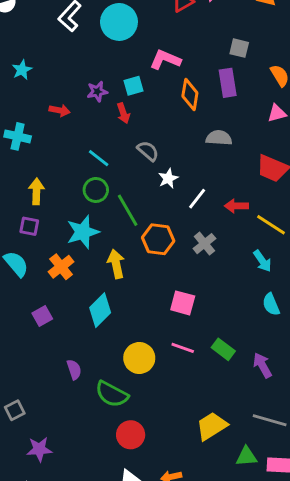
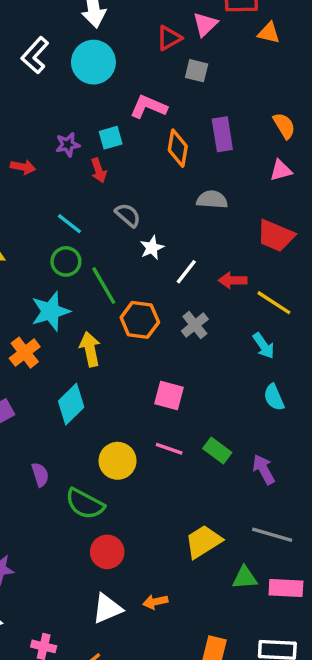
gray square: (239, 48) -> (197, 71), moved

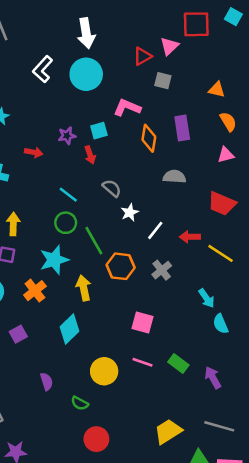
orange triangle: (269, 33) -> (217, 90), moved
cyan arrow: (264, 346) -> (206, 298), moved
green semicircle: (85, 504) -> (80, 403), size x0.6

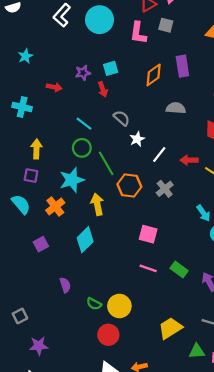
pink L-shape: (127, 108) -> (138, 33), moved, turned -105
orange diamond: (149, 138) -> (154, 75), turned 45
yellow circle: (104, 371) -> (119, 306), moved

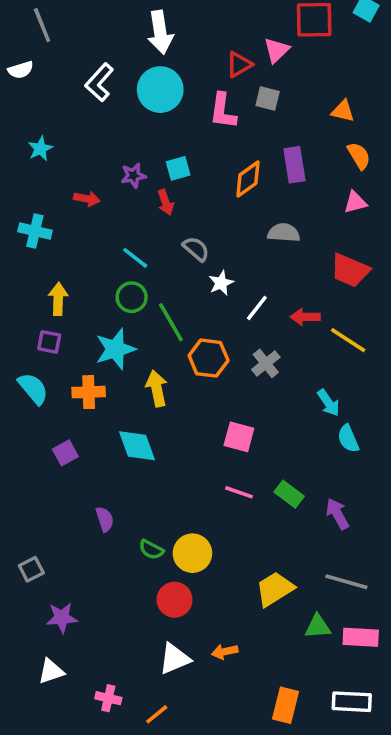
orange cross: (55, 206) -> (89, 392), turned 36
cyan diamond: (85, 240) -> (137, 446), turned -65

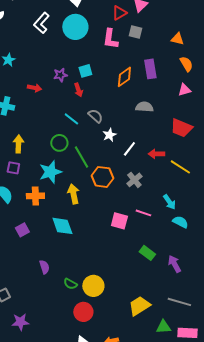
cyan line: (135, 258) -> (71, 119), moved
cyan semicircle: (348, 439) -> (180, 222), turned 140
pink line: (239, 492) -> (143, 213), moved

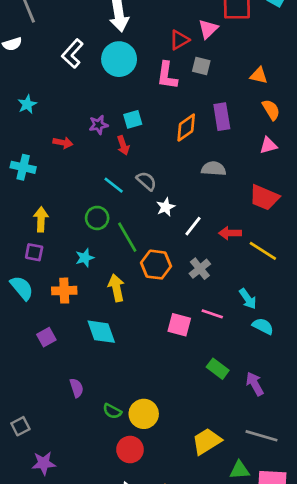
cyan star: (50, 172) -> (85, 258), size x0.6

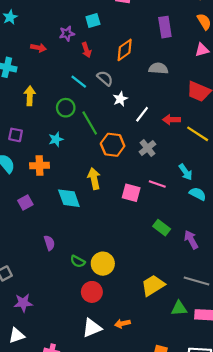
cyan square: (133, 119) -> (93, 20), moved
orange diamond: (186, 128) -> (125, 50), moved
yellow arrow: (41, 219) -> (30, 96), moved
yellow arrow: (116, 288) -> (94, 179), moved

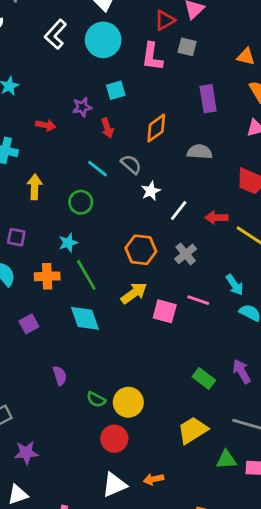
green line: (90, 123) -> (86, 275), moved
yellow arrow: (94, 179) -> (134, 293), moved, turned 66
green rectangle: (162, 228) -> (204, 378), moved

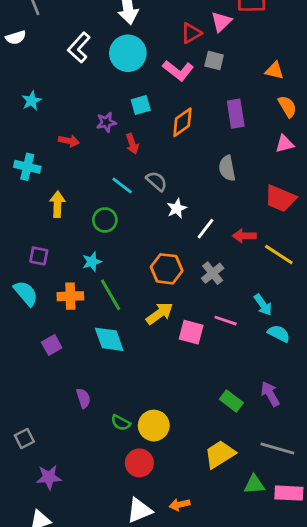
pink L-shape: (152, 57) -> (178, 71), turned -60
orange diamond: (156, 128) -> (182, 122), moved
gray semicircle: (200, 152) -> (227, 168), turned -105

